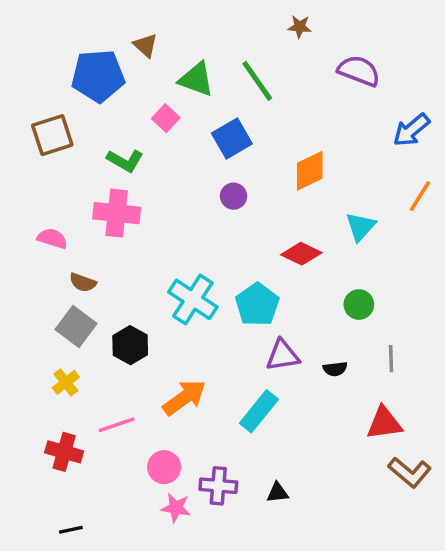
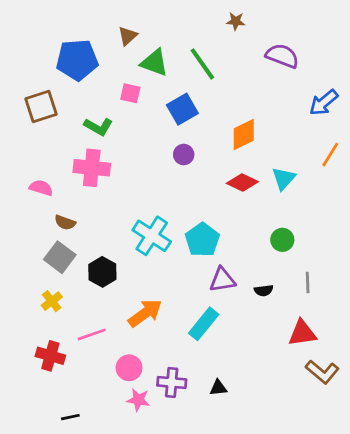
brown triangle: (145, 45) -> (128, 36), moved, turned 36
pink square: (166, 118) -> (130, 93), turned -30
red diamond: (301, 254) -> (242, 183), moved
black line: (71, 530) -> (70, 417), moved

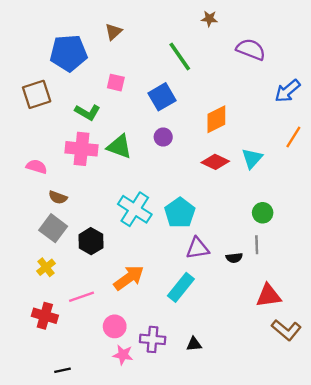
green triangle: (154, 63) -> (119, 146), moved
green circle: (282, 240) -> (263, 213), moved
gray line: (308, 282) -> (257, 245), moved

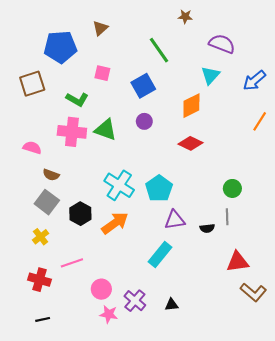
cyan triangle: (252, 158) -> (210, 75), moved
orange arrow: (129, 278) -> (115, 223), moved
purple cross: (153, 339) -> (135, 301), turned 35
black line: (63, 370) -> (43, 319), moved

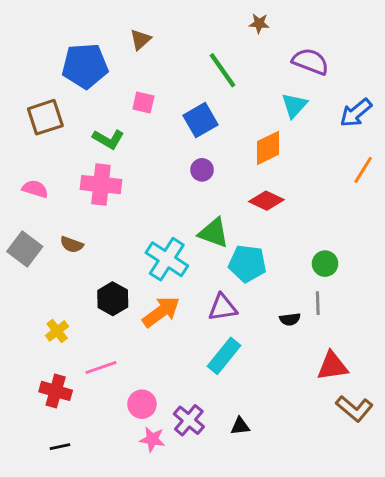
green triangle: (106, 130) -> (214, 233), moved
pink semicircle: (32, 148) -> (35, 189), moved
cyan pentagon: (159, 188) -> (247, 264), moved, turned -30
gray square: (47, 202) -> (25, 249), moved
purple triangle: (175, 220) -> (223, 308), moved

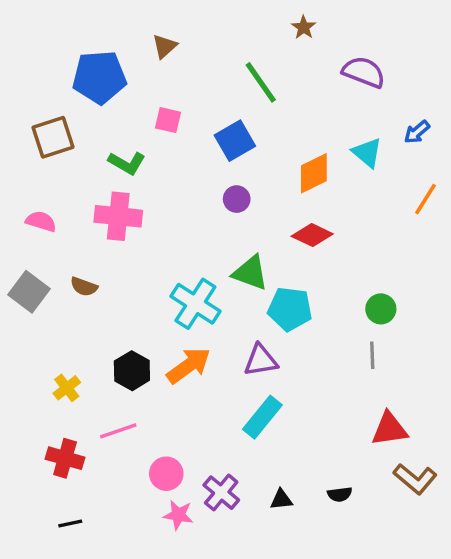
brown star: (259, 23) -> (304, 27), turned 30
cyan triangle: (294, 105) -> (367, 153), moved, turned -32
blue arrow: (356, 113) -> (417, 132), size x0.7
black hexagon: (113, 299) -> (132, 371), moved
black semicircle: (290, 319) -> (340, 494), moved

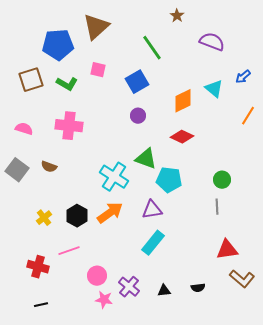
brown triangle: (165, 46) -> (96, 27), size x1.8
green L-shape: (127, 163) -> (67, 84), moved
yellow cross: (67, 388) -> (44, 218), moved

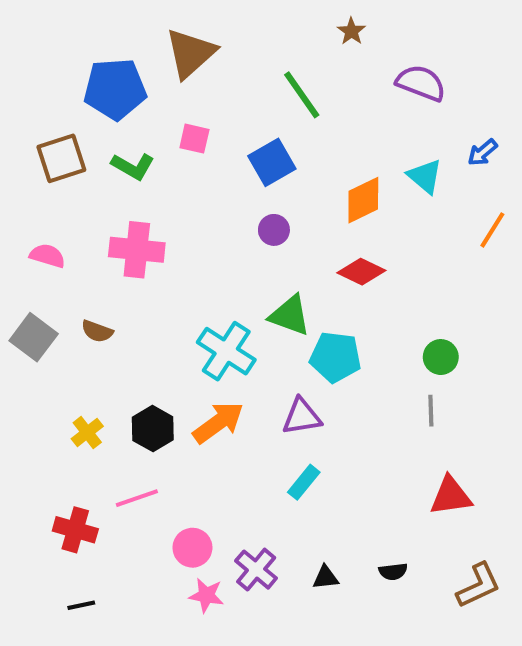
cyan rectangle: (153, 243) -> (304, 482), size x0.7
brown L-shape: (242, 279) -> (478, 585), moved, turned -65

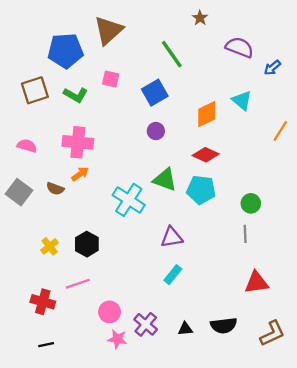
blue arrow: (482, 152) -> (272, 68), moved
cyan pentagon: (335, 357) -> (201, 190), moved
orange arrow: (218, 423) -> (80, 174), moved, size x0.6
black semicircle: (393, 572) -> (224, 325), size x1.6

